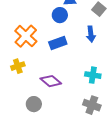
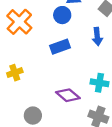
orange cross: (26, 36) -> (19, 22), moved
purple diamond: (51, 81) -> (68, 95), moved

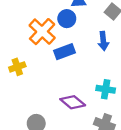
orange cross: (19, 22) -> (42, 32), moved
yellow cross: (15, 73) -> (17, 67), moved

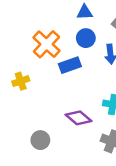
blue circle: (67, 19) -> (86, 38), moved

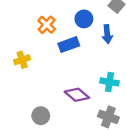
orange cross: (46, 44) -> (47, 25), size x0.7

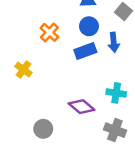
blue rectangle: (69, 45) -> (85, 51), moved
yellow cross: (22, 60) -> (23, 70), turned -35

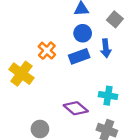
orange cross: (49, 32) -> (47, 51), moved
yellow cross: (23, 70) -> (21, 74), size x1.5

